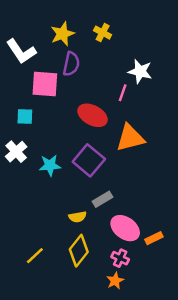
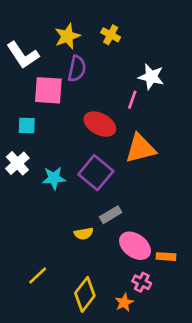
orange rectangle: (154, 238) -> (166, 257), turned 30
yellow diamond: (79, 251) -> (85, 294), moved
pink cross: (120, 258) -> (142, 282), moved

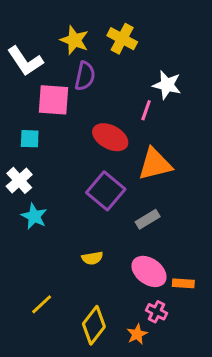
yellow cross: (111, 35) -> (122, 39), size x1.4
yellow star: (67, 36) -> (74, 40), turned -30
cyan star: (54, 178) -> (34, 216), moved, turned 30
gray rectangle: (111, 215) -> (148, 219), moved

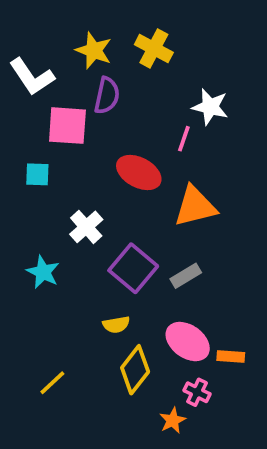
white cross: (19, 180) -> (86, 227), moved
purple square: (106, 191) -> (133, 268), moved
yellow diamond: (94, 325) -> (135, 370), moved

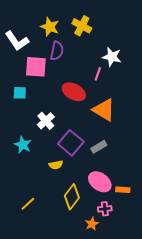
orange triangle: (195, 206) -> (104, 110), turned 45
yellow semicircle: (116, 325) -> (56, 165), moved
pink cross: (197, 392) -> (105, 209), turned -32

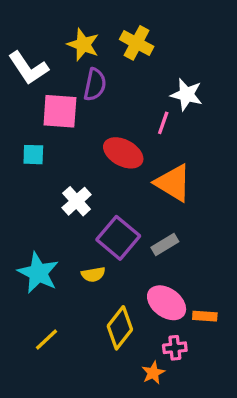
cyan star: (23, 145) -> (38, 273), moved, size x1.4

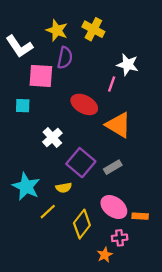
yellow line: (47, 339) -> (48, 212), moved

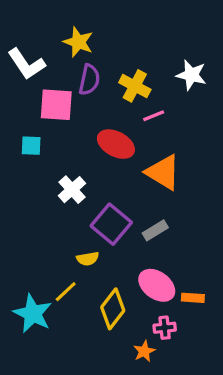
yellow cross: (93, 29) -> (135, 86), moved
white star: (128, 65) -> (191, 75), moved
pink line: (112, 84) -> (154, 116), turned 49
cyan star: (26, 186) -> (33, 314), moved

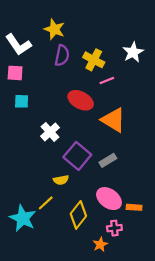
white star: (191, 75) -> (133, 52), turned 30
pink square: (56, 105) -> (15, 73), moved, size x0.7

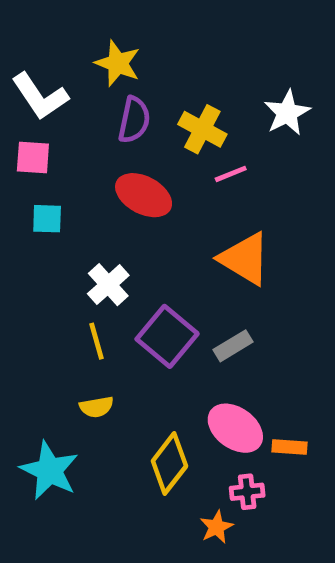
red ellipse: (81, 100) -> (144, 195), moved
yellow semicircle: (61, 180) -> (96, 407), moved
yellow line: (46, 203) -> (96, 341), moved, turned -63

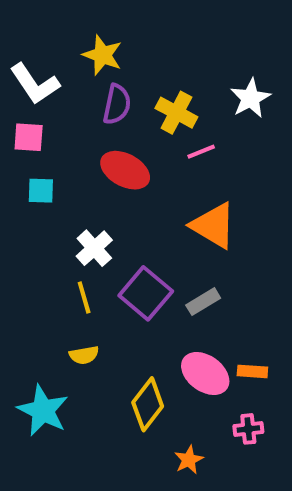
orange rectangle: (289, 447) -> (252, 371), moved
pink cross: (247, 492) -> (248, 429), moved

